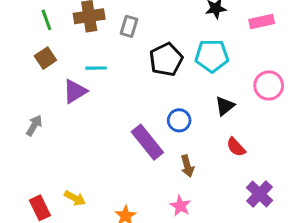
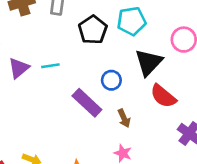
cyan line: (96, 68) -> (50, 66), moved
black triangle: (225, 106) -> (149, 62), size x1.6
red semicircle: (236, 147) -> (163, 96), size x1.5

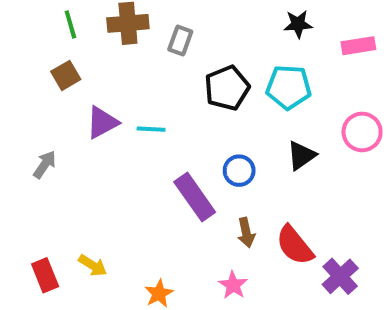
black triangle: (149, 62) -> (301, 155), size x0.7
red semicircle: (163, 96) -> (295, 245), moved

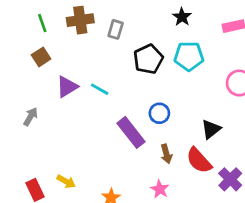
black star: (298, 24) -> (182, 17), moved, turned -30
cyan line: (151, 129) -> (100, 89), turned 30
black triangle: (301, 155) -> (211, 129), moved

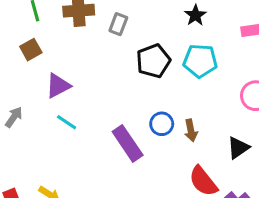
cyan line: (100, 89) -> (67, 122), moved
black triangle: (211, 129) -> (238, 148), moved
brown arrow: (166, 154) -> (191, 130), moved

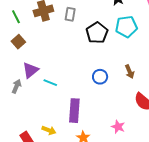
purple triangle: (58, 86) -> (30, 70), moved
blue circle: (162, 124) -> (100, 77), moved
purple rectangle: (128, 143) -> (74, 111), moved, turned 50

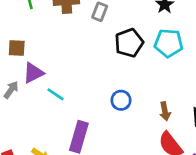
brown square: (18, 42) -> (17, 48), moved, turned 32
brown arrow: (130, 72) -> (165, 111), moved

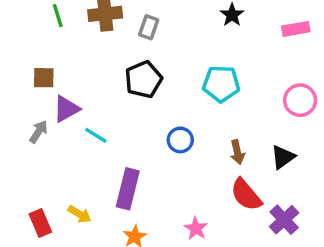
black pentagon: (129, 43) -> (143, 79), moved
cyan pentagon: (169, 43) -> (221, 84), moved

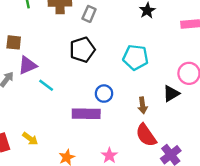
black triangle: (283, 157) -> (171, 94), moved
purple rectangle: (128, 189) -> (86, 114), moved, turned 72

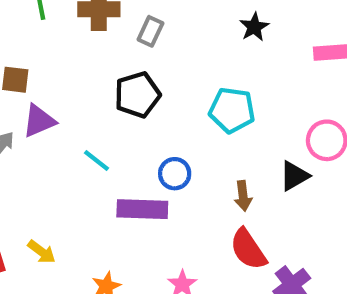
cyan line: (46, 85) -> (96, 161), moved

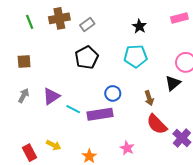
black star: (254, 27) -> (139, 26), moved
gray rectangle: (150, 31) -> (87, 24), turned 40
purple triangle: (39, 121) -> (51, 96), moved
cyan line: (96, 161) -> (73, 109), moved

